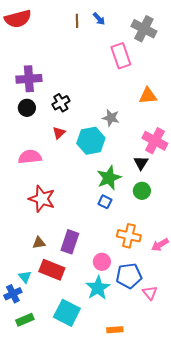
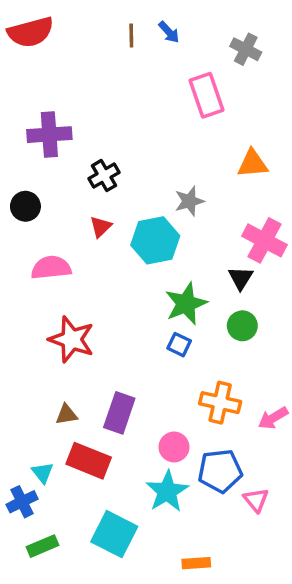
gray cross: (144, 29) -> (246, 49), size x0.7
black circle: (27, 108) -> (25, 206), moved
gray star: (111, 118) -> (189, 201), turned -30

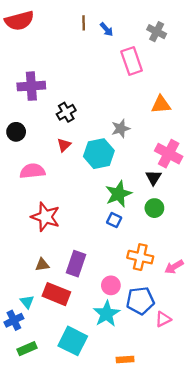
blue arrow: (169, 32) -> (107, 29), moved
pink triangle: (256, 500) -> (163, 319), turned 42

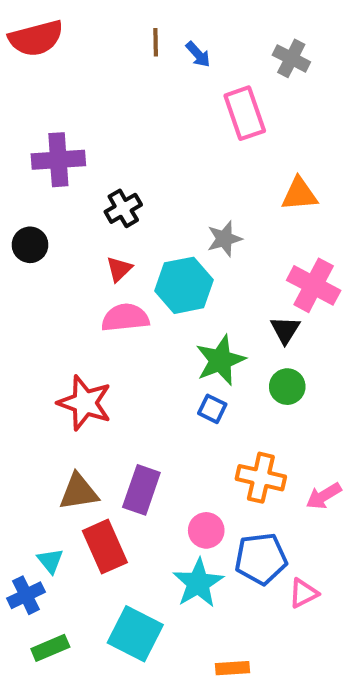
pink semicircle: (32, 171) -> (125, 318), moved
brown triangle: (42, 265) -> (79, 492), size x1.5
red rectangle: (56, 294) -> (105, 547), turned 44

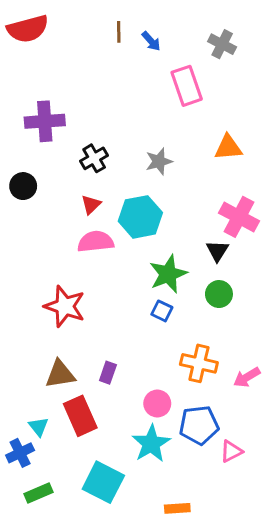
gray star: (224, 239) -> (159, 161), moved
purple rectangle: (141, 490) -> (108, 373), size x0.6

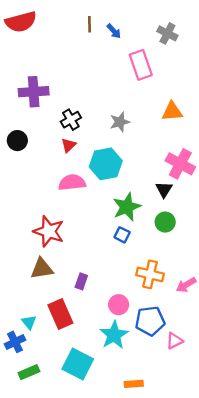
red triangle: (91, 205) -> (69, 145), moved
brown triangle: (60, 374) -> (42, 269), moved

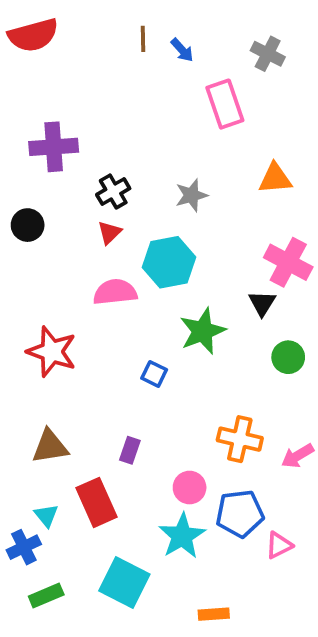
green circle: (165, 222) -> (288, 357), moved
red star: (49, 231) -> (52, 352), moved
blue square: (122, 235) -> (154, 374), moved
brown triangle: (42, 269) -> (50, 447), moved

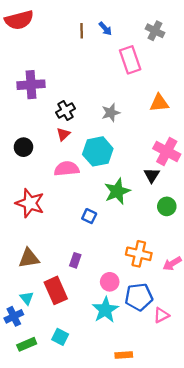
brown line: (143, 39) -> (82, 31), moved
black circle: (28, 225) -> (23, 147), moved
cyan square: (124, 582) -> (60, 337), moved, size x0.6

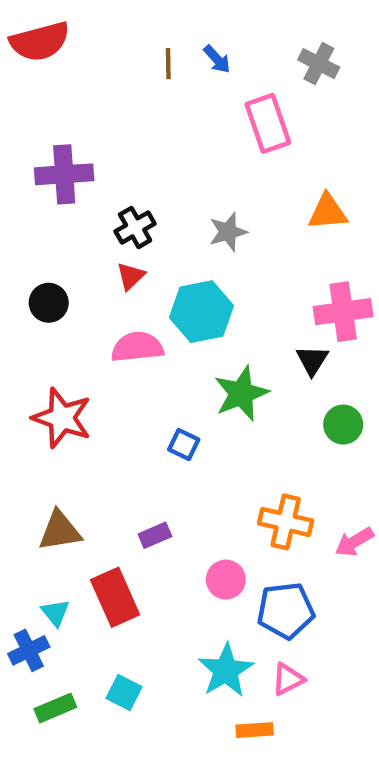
pink cross: (167, 151) -> (343, 312), turned -36
purple rectangle: (75, 260) -> (155, 535), turned 48
cyan star: (105, 310) -> (226, 670), moved
pink triangle: (161, 315) -> (288, 679), moved

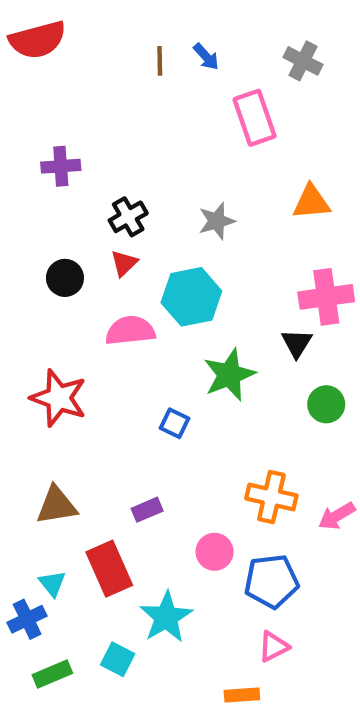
purple cross: (64, 174) -> (61, 166), size x0.7
black circle: (49, 303) -> (65, 278), moved
cyan star: (226, 670) -> (166, 617), moved

